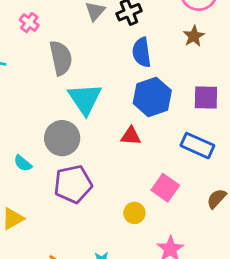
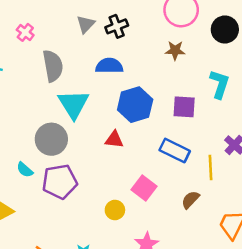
brown star: (194, 36) -> (175, 50), turned 30
blue semicircle: (142, 52) -> (109, 66), moved, turned 96
cyan semicircle: (23, 163) -> (25, 170), moved

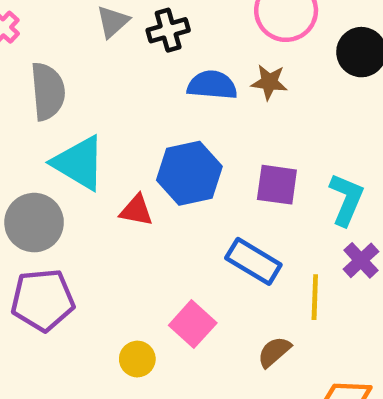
blue semicircle: (109, 66) -> (212, 85), moved
cyan L-shape: (220, 84) -> (346, 199), moved
cyan triangle: (73, 104) -> (79, 163), turned -32
red triangle: (114, 140) -> (136, 210), moved

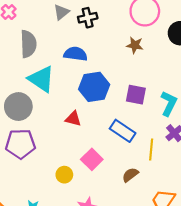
blue semicircle: (212, 85) -> (76, 54), moved
red triangle: (136, 210) -> (73, 119), moved

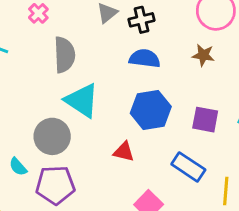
blue semicircle: (76, 54) -> (145, 58), moved

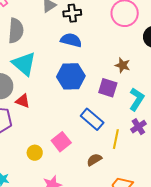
brown star: (203, 55) -> (123, 65), moved
red triangle: (124, 152) -> (23, 101), moved

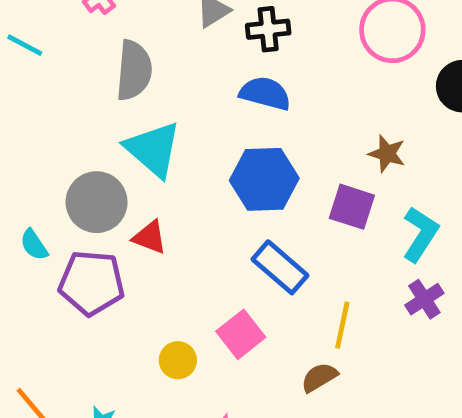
blue rectangle: (92, 119) -> (280, 267), moved
yellow line: (116, 139) -> (342, 325), moved

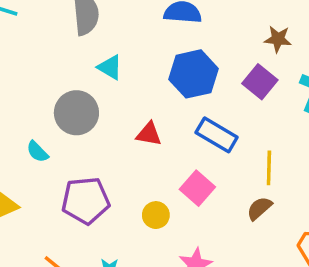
cyan triangle: (153, 149) -> (110, 67), size x0.6
purple square: (352, 207) -> (260, 82), turned 32
red triangle: (150, 237) -> (149, 134), moved
purple pentagon: (92, 283) -> (86, 201), moved

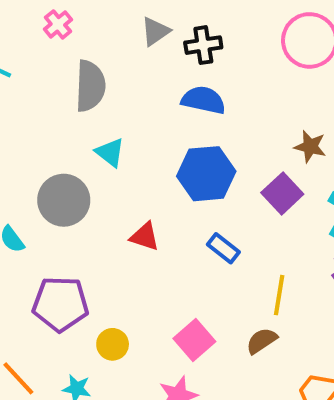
blue rectangle: (217, 135) -> (223, 248), size x0.7
pink square: (197, 188) -> (194, 340), moved
yellow circle: (156, 215) -> (113, 344), moved

